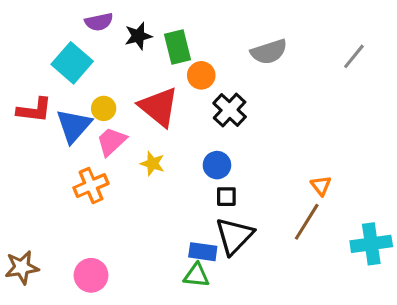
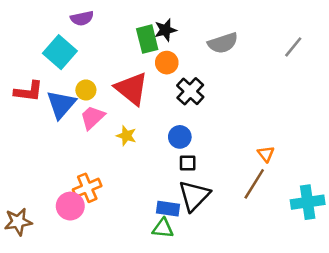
black star: (138, 36) -> (165, 30), moved
orange cross: (91, 186) -> (87, 188), moved
pink circle: (91, 275) -> (70, 206), moved

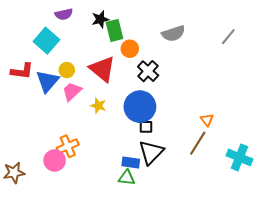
black star: (165, 30) -> (100, 19), moved
blue circle: (180, 137) -> (140, 107), size x1.8
cyan cross: (308, 202) -> (239, 157), turned 30

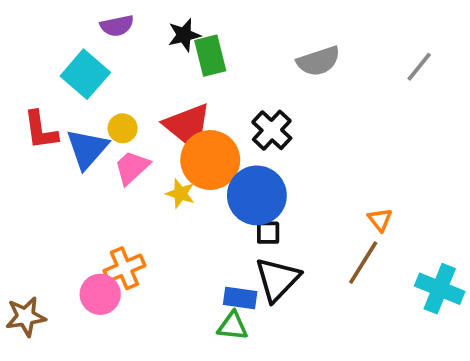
orange circle: (130, 49) -> (210, 160), moved, size x1.8
red L-shape: (22, 71) -> (41, 130), turned 75

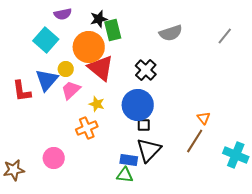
red L-shape: (41, 130) -> (22, 91), moved
orange circle: (210, 160) -> (89, 47), moved
orange cross: (124, 268) -> (87, 128), moved

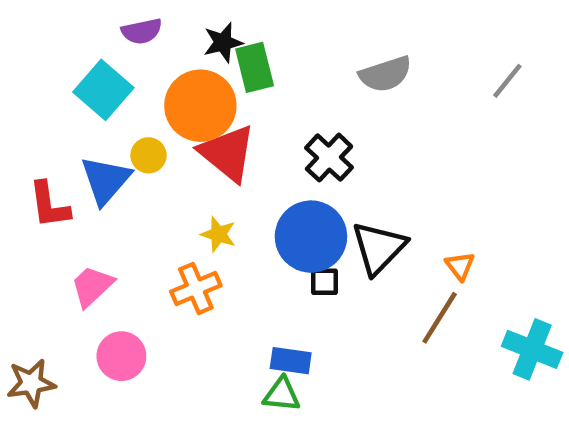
pink trapezoid: (71, 90) -> (92, 286), moved
black triangle: (149, 150) -> (379, 248), moved

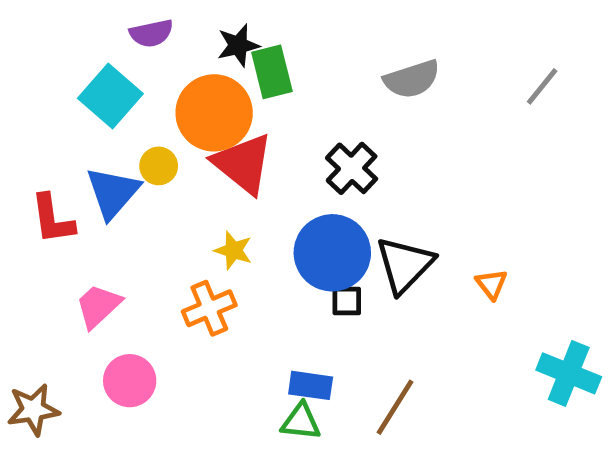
brown line: (440, 318) -> (395, 407), moved

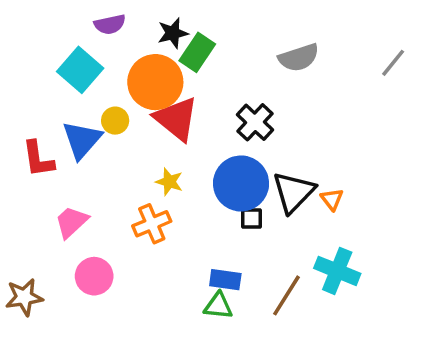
green rectangle: (272, 72) -> (197, 52), turned 48
orange triangle: (491, 284) -> (332, 199), moved
cyan cross: (569, 373) -> (337, 271), moved

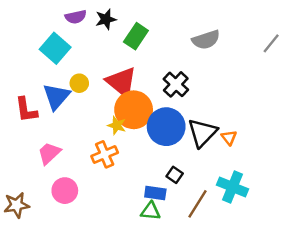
black star: (173, 33) -> (106, 19), moved
orange circle: (155, 82) -> (134, 110), moved
black square: (252, 218) -> (175, 175), moved, turned 35

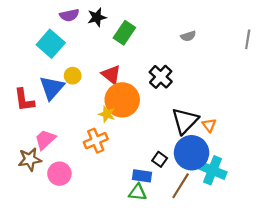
gray semicircle: (206, 40) -> (188, 36), size x0.6
gray line: (271, 43) -> (248, 39), turned -30
red triangle: (122, 82) -> (111, 75), size x0.7
blue circle: (166, 127) -> (192, 153), moved
brown star: (17, 205) -> (30, 159), moved

